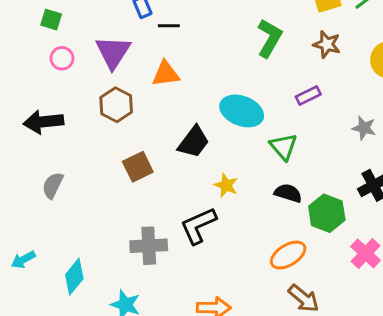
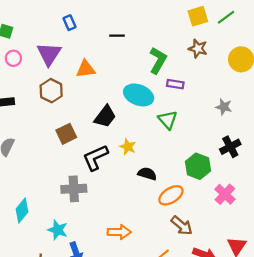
black line: (169, 26) -> (117, 36), moved
green L-shape: (270, 38) -> (158, 60), moved
purple rectangle: (308, 95) -> (175, 84), moved, turned 35
black semicircle: (288, 193) -> (147, 174), moved
black L-shape: (198, 226) -> (95, 158), moved

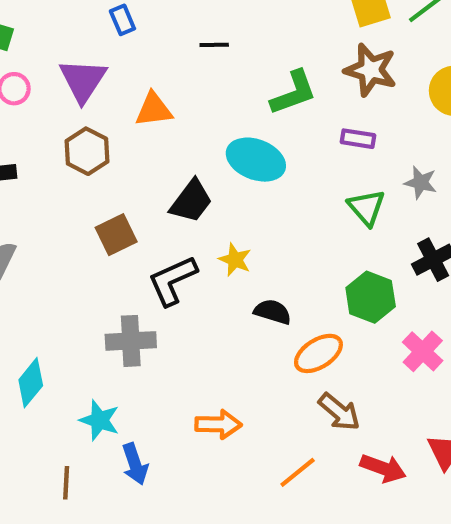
brown star: (198, 49) -> (371, 70), size x1.4
green L-shape: (158, 60) -> (293, 93), turned 40
purple rectangle: (175, 84) -> (358, 139), moved
green triangle: (168, 120) -> (366, 208), moved

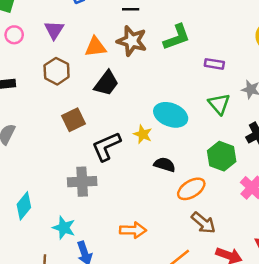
brown star: (371, 70) -> (132, 41), moved
purple triangle: (83, 80) -> (54, 30), size x0.7
cyan ellipse: (256, 160) -> (171, 115), moved
black trapezoid: (191, 201) -> (106, 83), moved

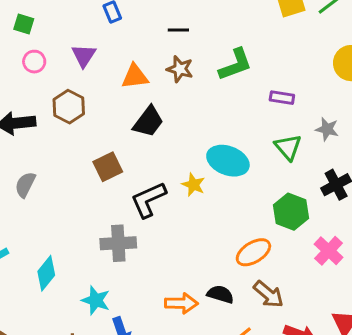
brown star: (132, 41) -> (180, 69), size x0.7
brown hexagon: (57, 71) -> (69, 107), moved
black semicircle: (165, 165) -> (220, 294), moved

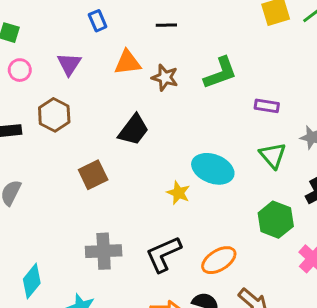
black line: (178, 30) -> (166, 25), moved
orange triangle: (135, 77) -> (128, 63), moved
black L-shape: (148, 200) -> (163, 254), moved
orange ellipse: (253, 252) -> (219, 260), moved

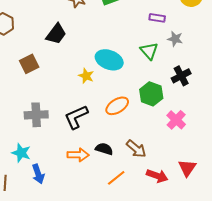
purple rectangle: (267, 106) -> (157, 18), moved
orange ellipse: (219, 260) -> (117, 106), moved

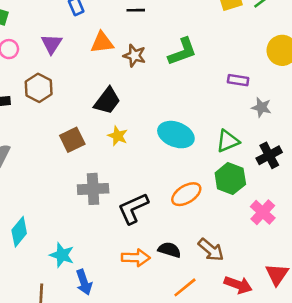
green triangle: (149, 51) -> (228, 141), moved, turned 48
yellow star: (86, 76) -> (118, 136), moved
gray cross: (36, 115) -> (93, 189), moved

